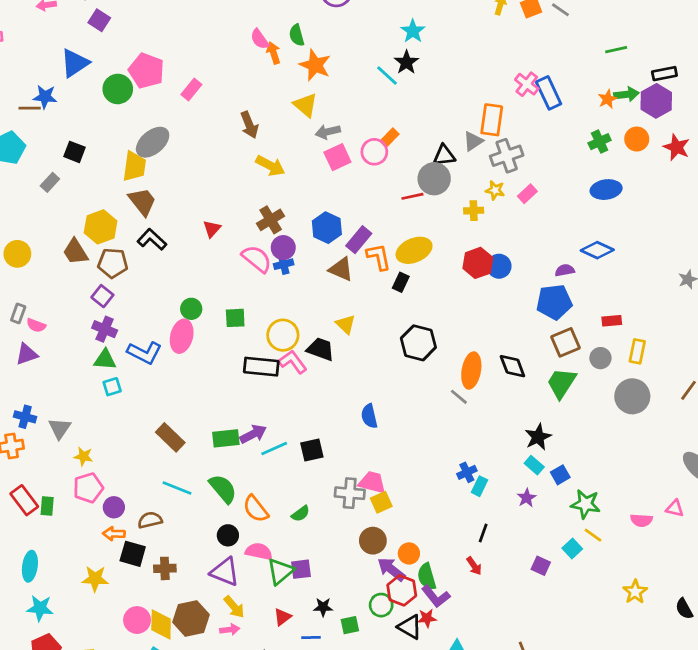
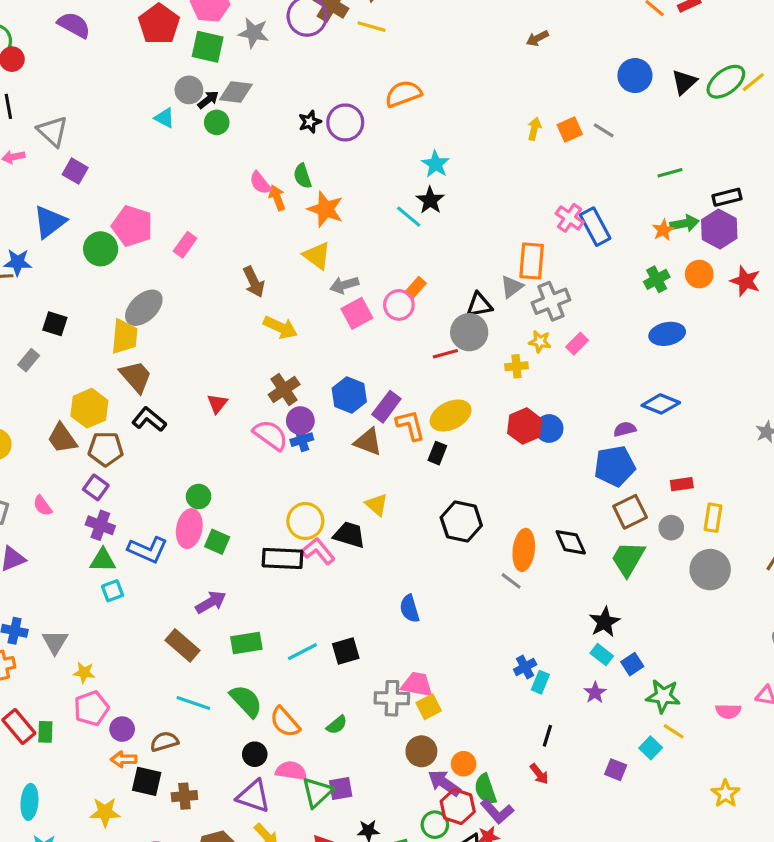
green square: (235, 318) -> (217, 542), moved, turned 30
pink semicircle: (36, 325) -> (43, 506), moved, turned 36
purple arrow: (253, 434) -> (211, 602), moved

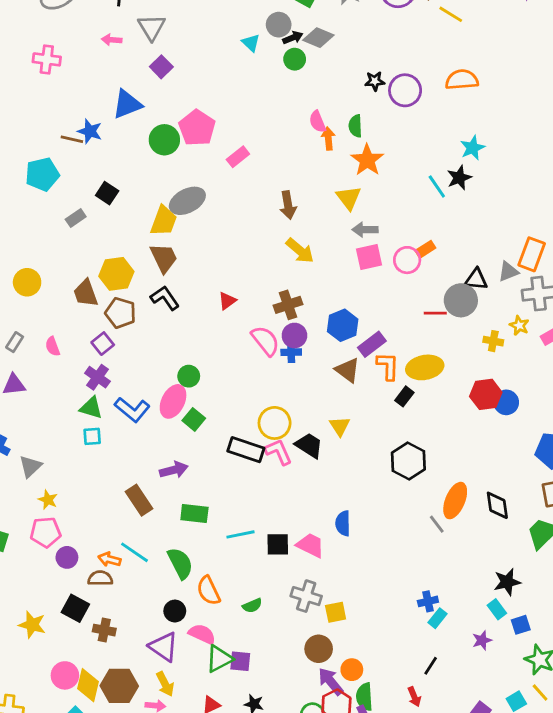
pink trapezoid: (417, 685) -> (310, 545), moved
orange arrow: (124, 759) -> (109, 559), moved

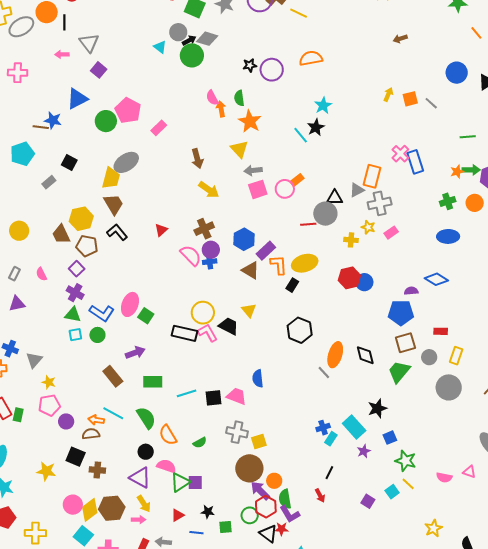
green circle: (295, 59) -> (192, 55), size x1.5
green circle: (189, 376) -> (97, 335), moved
cyan rectangle: (497, 609) -> (354, 427), moved, size x1.6
brown circle: (319, 649) -> (249, 468), size x1.4
yellow diamond: (88, 685) -> (90, 510), turned 45

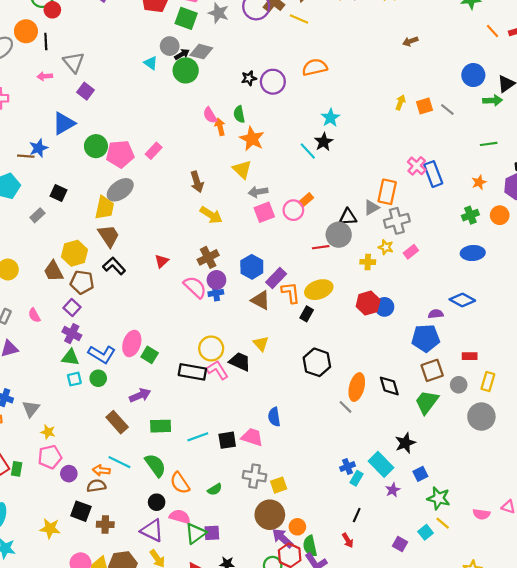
pink pentagon: (128, 110) -> (120, 154), moved, turned -30
blue star: (53, 120) -> (39, 148), turned -30
green arrow: (471, 170) -> (493, 100), moved

